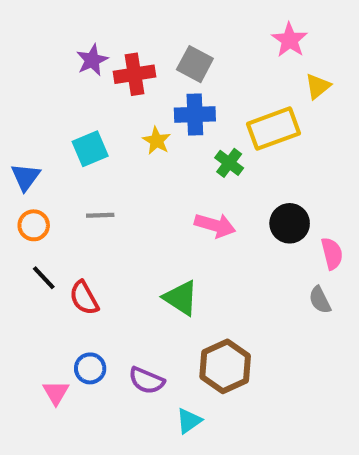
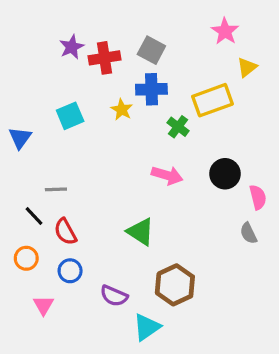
gray line: (100, 215) -> (56, 189), moved
orange circle: (34, 225) -> (26, 258), moved
blue circle: (90, 368) -> (70, 271), moved
cyan triangle: (189, 421) -> (147, 327), size x1.4

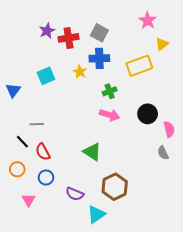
green cross: (178, 127) -> (110, 91), moved, turned 32

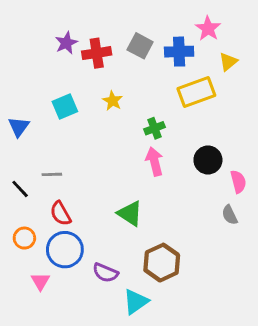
blue cross: (99, 58) -> (179, 52), moved
pink arrow: (110, 115) -> (154, 161), turned -120
black line: (22, 142) -> (20, 189), moved
blue circle: (46, 177) -> (65, 250), size x1.6

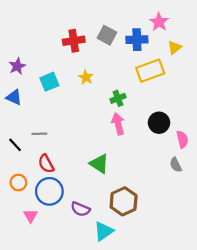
purple star: (66, 43) -> (17, 66), moved
blue triangle: (19, 127) -> (14, 97), turned -42

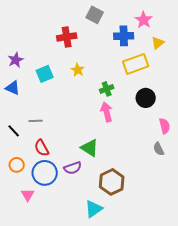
gray square: (107, 35) -> (95, 15), moved
black circle: (159, 123) -> (146, 98), moved
purple semicircle: (80, 209) -> (73, 168), moved, turned -42

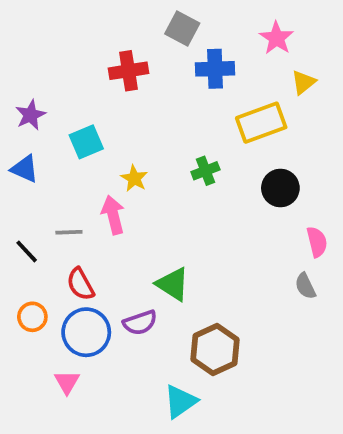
blue cross: (124, 36) -> (215, 69), moved
yellow star: (78, 70) -> (134, 178), moved
pink arrow: (107, 112) -> (113, 215), moved
pink triangle: (28, 195) -> (67, 382), moved

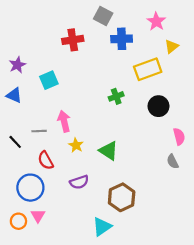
yellow star: (134, 178) -> (76, 145), moved
green triangle: (173, 284) -> (109, 151), moved
orange circle: (32, 317) -> (18, 221), moved
blue circle: (86, 332) -> (30, 188), moved

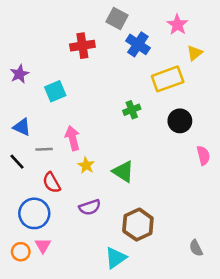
blue cross: (122, 39) -> (138, 44), turned 36
blue triangle: (14, 95) -> (22, 127), moved
gray semicircle: (173, 161) -> (196, 248), moved

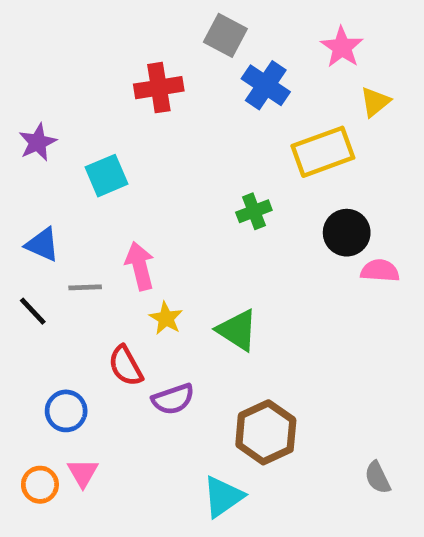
pink semicircle: (203, 155) -> (380, 271), moved, turned -72
red semicircle: (52, 183) -> (126, 366), moved
blue circle: (34, 213) -> (66, 411), size x0.7

